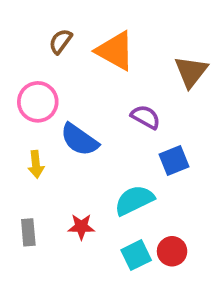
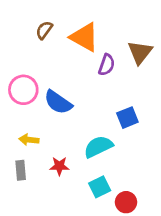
pink circle: (38, 102) -> (23, 90), moved
purple semicircle: (146, 117) -> (107, 65), moved, turned 80
yellow arrow: (36, 164) -> (29, 140), moved, turned 102
red circle: (172, 251) -> (126, 202), moved

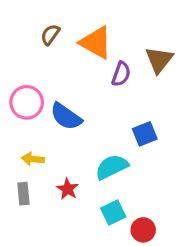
red star: (59, 166) -> (68, 189), turned 30

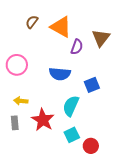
blue semicircle: (66, 116) -> (60, 74), moved, turned -30
cyan semicircle: (112, 167) -> (71, 106), turned -40
red star: (68, 189) -> (43, 120), size x1.6

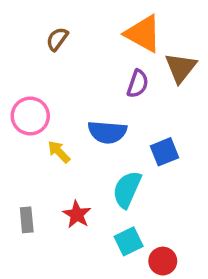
orange triangle: (61, 27) -> (143, 34), moved
yellow arrow: (21, 101) -> (59, 152), moved, turned 40
red star: (43, 120) -> (77, 214), size x0.7

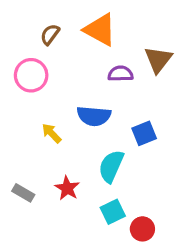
orange triangle: (143, 34) -> (100, 30), moved
purple semicircle: (138, 84) -> (121, 74), turned -110
pink circle: (30, 116) -> (31, 75), moved
gray rectangle: (27, 220) -> (23, 193), turned -55

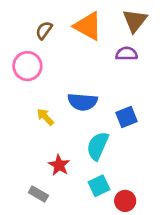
brown triangle: (158, 60) -> (135, 21), moved
purple semicircle: (121, 74) -> (127, 54), moved
gray rectangle: (23, 193) -> (38, 194), moved

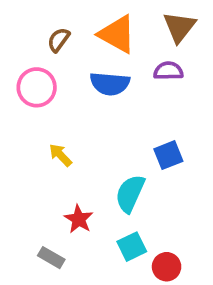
blue semicircle: (82, 102) -> (110, 84), moved

